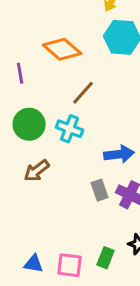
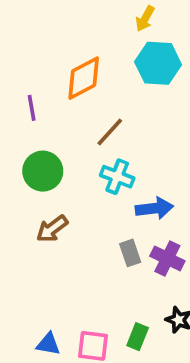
orange diamond: (62, 49) -> (84, 78), turned -69
cyan cross: (70, 129) -> (117, 177), moved

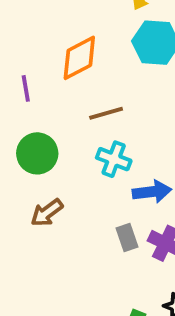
brown line: (110, 132) -> (106, 113), turned 32

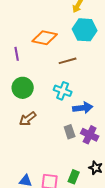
orange diamond: (79, 58) -> (45, 38), turned 40
brown line: (106, 113) -> (68, 61), moved

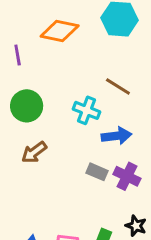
brown line: (68, 61) -> (118, 86), moved, turned 48
gray rectangle: (70, 132) -> (97, 172), turned -48

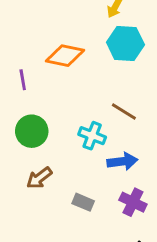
gray rectangle: (97, 172) -> (83, 202), moved

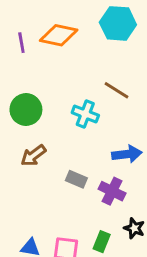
purple line: (23, 80) -> (21, 43), moved
blue arrow: (122, 161) -> (127, 154), moved
purple cross: (133, 202) -> (112, 191), moved

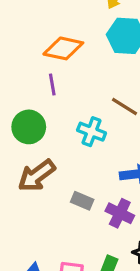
purple line: (21, 43) -> (52, 85), moved
brown arrow: (33, 156) -> (37, 176), size x1.4

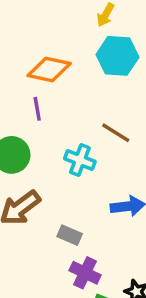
purple cross: (120, 213) -> (85, 273), moved

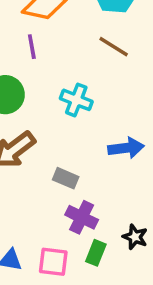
brown line: (116, 133) -> (114, 47), moved

